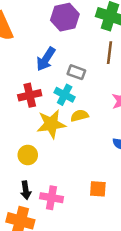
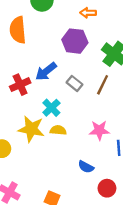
gray rectangle: (76, 72) -> (75, 83), moved
red cross: (30, 95) -> (20, 85), moved, turned -30

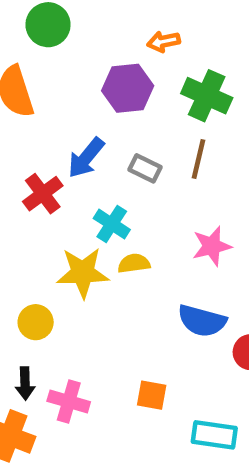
orange arrow: (88, 13) -> (164, 42), moved
blue semicircle: (86, 167) -> (202, 321), size x1.5

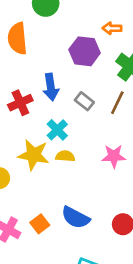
blue arrow: (86, 158) -> (51, 87), turned -60
blue semicircle: (202, 321) -> (76, 218), moved
orange square: (152, 395) -> (40, 224), moved, turned 30

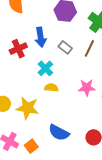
yellow star: (34, 155) -> (28, 108), moved
orange square: (40, 224) -> (31, 146), moved

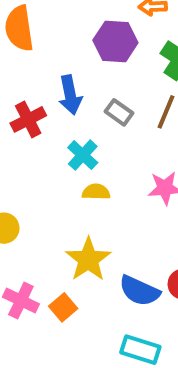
yellow star: (28, 108) -> (88, 259), moved, turned 30
blue semicircle: (59, 133) -> (139, 291), moved

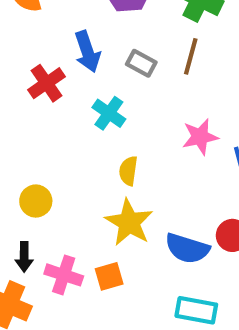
yellow semicircle: (96, 192) -> (128, 171), moved, turned -76
orange square: (63, 307) -> (109, 276), turned 32

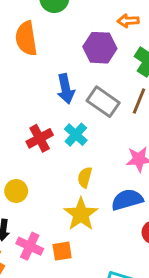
gray rectangle: (141, 63) -> (103, 102), size x1.5
red cross: (47, 83) -> (40, 138), moved
blue semicircle: (187, 248) -> (127, 200), moved, turned 140

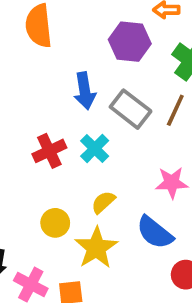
yellow semicircle: (85, 177) -> (103, 202), turned 30
yellow circle: (16, 191) -> (55, 223), moved
blue semicircle: (127, 200) -> (155, 232), turned -128

